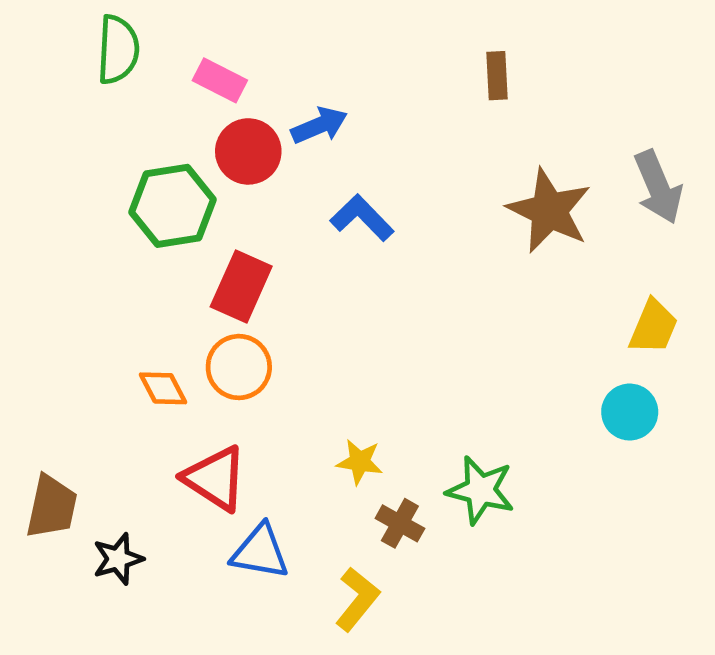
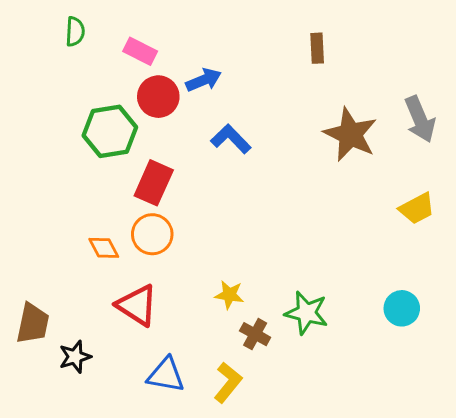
green semicircle: (118, 50) -> (75, 32), size x0.7
yellow trapezoid: (653, 327) -> (417, 209), turned 39
cyan circle: (630, 412) -> (402, 308), moved
blue triangle: (260, 552) -> (166, 375), moved

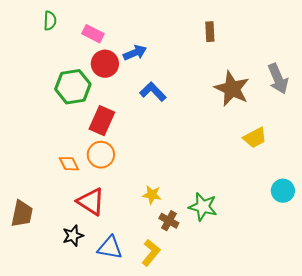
yellow trapezoid: (417, 209) -> (255, 138), moved
cyan circle: (402, 308) -> (283, 191), moved
black star: (75, 357) -> (73, 236), moved

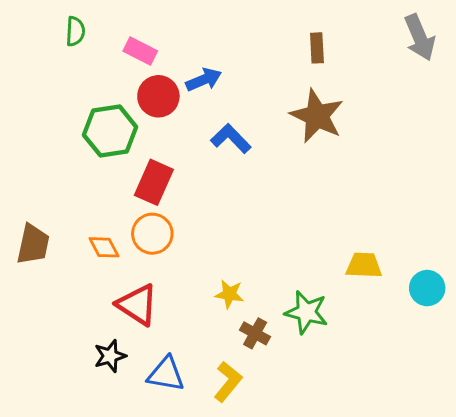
gray arrow: (278, 79) -> (420, 37), moved
brown star: (232, 89) -> (317, 116), moved
yellow trapezoid: (255, 138) -> (364, 265), moved, turned -150
brown trapezoid: (22, 214) -> (33, 244), moved

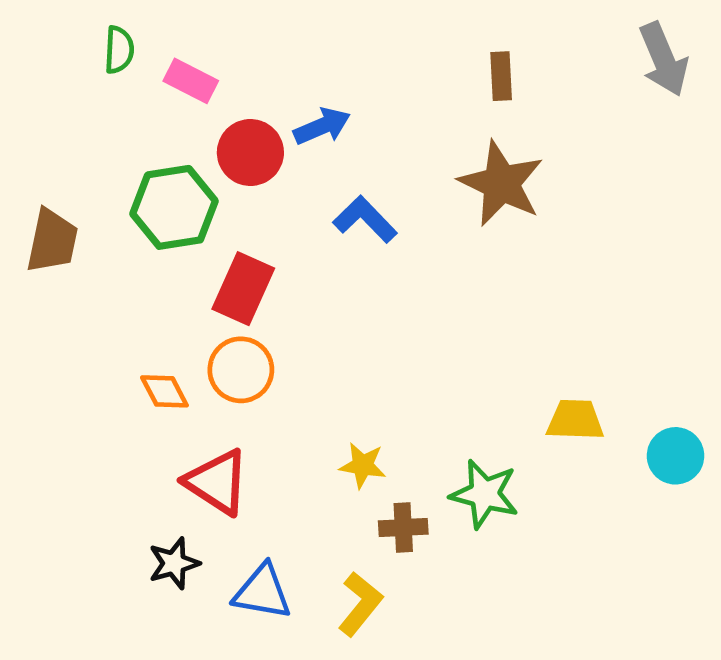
pink rectangle: (140, 51) -> (191, 81), moved
brown trapezoid: (33, 244) -> (52, 241), moved
brown cross: (255, 333) -> (403, 527), turned -32

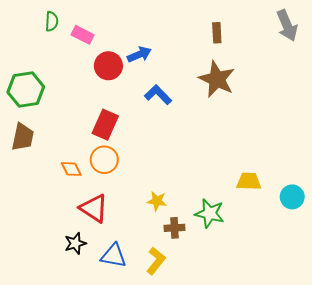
green hexagon: (174, 207) -> (26, 90), moved
brown trapezoid: (52, 241) -> (23, 137), moved

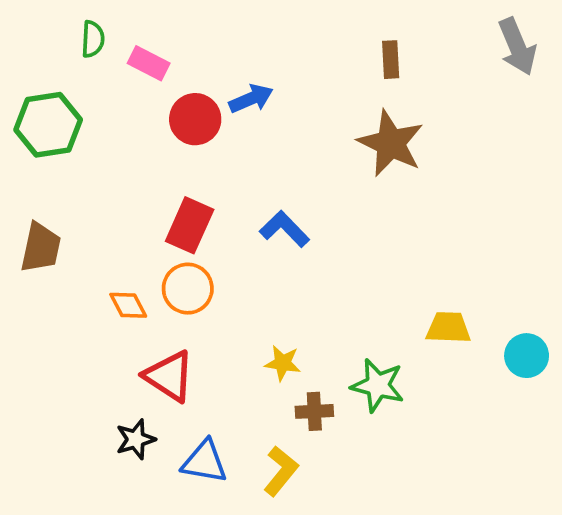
green hexagon: (26, 90) -> (48, 125), moved
blue L-shape: (158, 95) -> (285, 229), moved

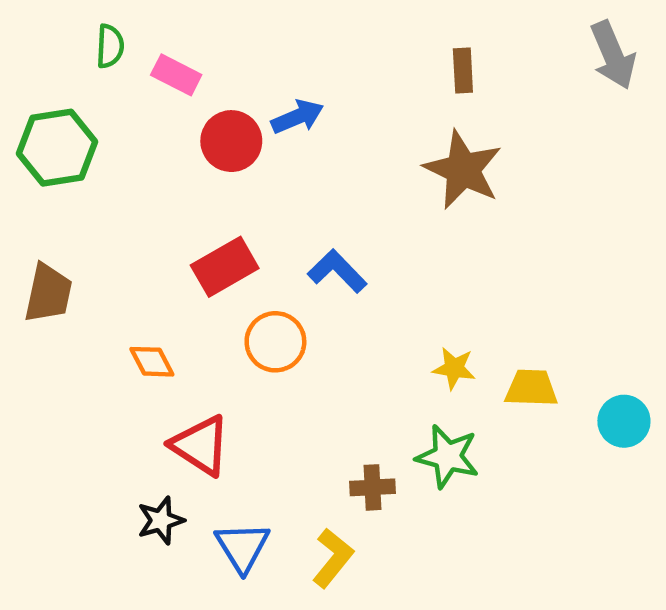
red rectangle: (190, 225) -> (225, 267), turned 36
orange circle: (188, 289) -> (275, 342), moved
yellow star: (283, 363) -> (454, 368), moved
blue triangle: (204, 462) -> (242, 547), turned 48

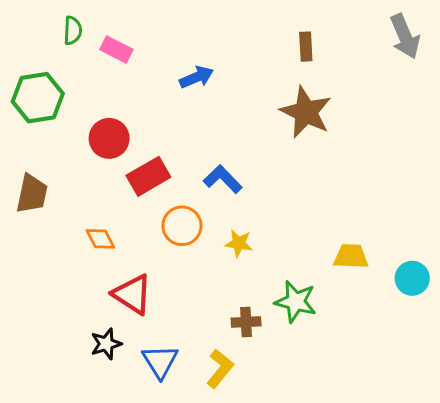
red circle: (231, 141) -> (109, 138), moved
yellow star: (454, 368) -> (239, 243), moved

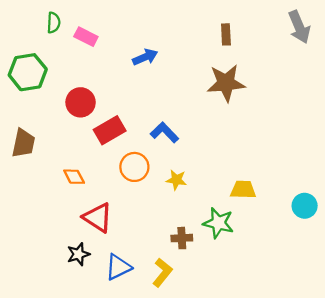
brown star: (306, 112) -> (226, 83), turned -30
yellow trapezoid: (351, 256) -> (243, 190), moved
blue triangle: (160, 361) -> (118, 267), turned 36

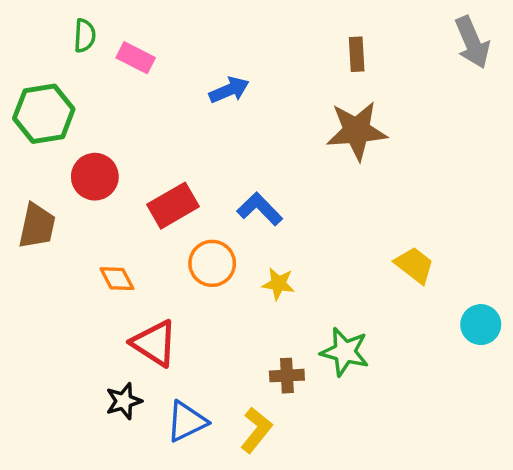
red circle: (81, 102) -> (95, 177), moved
yellow trapezoid: (243, 190) -> (414, 265), moved, turned 36

